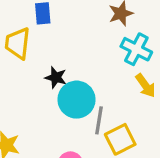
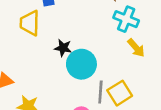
gray line: (99, 120) -> (100, 92), moved

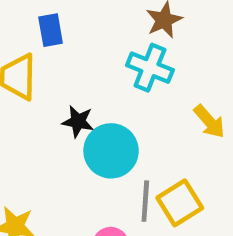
cyan cross: (126, 19) -> (150, 68), moved

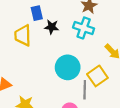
black star: (78, 121) -> (52, 27), moved
yellow square: (180, 203) -> (97, 76), moved

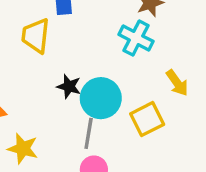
black star: (52, 27) -> (69, 86), moved
gray line: (85, 90) -> (89, 133), moved

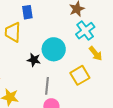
cyan cross: (136, 38) -> (85, 31), moved, turned 30
cyan circle: (101, 98) -> (54, 49), moved

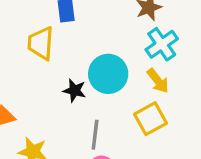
yellow arrow: (96, 53) -> (158, 81), moved

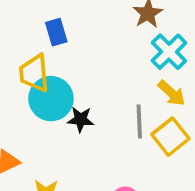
cyan circle: (108, 74) -> (51, 99), moved
gray line: (95, 135) -> (139, 122), moved

